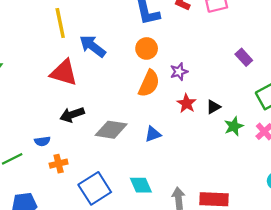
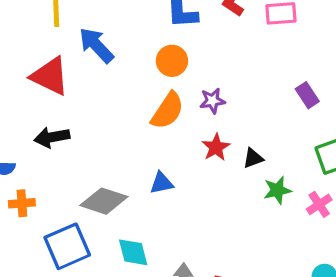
gray diamond: (111, 130) -> (104, 201), moved

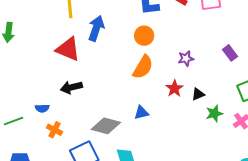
blue arrow: (96, 45) -> (96, 28), turned 65
purple star: (212, 101) -> (186, 59), moved
orange cross: (22, 203) -> (55, 130), turned 35

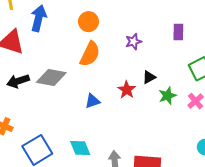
purple rectangle: (230, 53) -> (178, 32), turned 42
red star: (174, 88) -> (127, 90), moved
gray diamond: (106, 126) -> (51, 77), moved

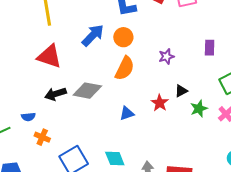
blue arrow: (39, 18) -> (93, 35), moved, turned 30

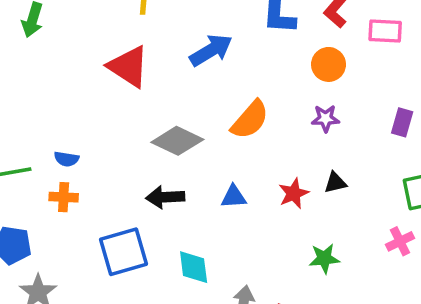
orange circle: (123, 37) -> (329, 64), moved
black arrow: (55, 94) -> (165, 197), moved
green star: (199, 109) -> (324, 258), moved
orange cross: (42, 137) -> (64, 197), moved, turned -35

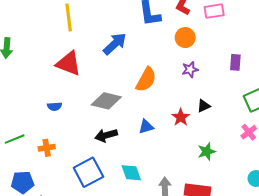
blue semicircle: (66, 159) -> (54, 106), moved

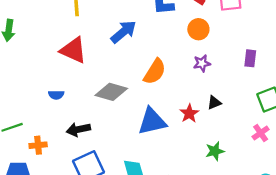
blue triangle: (146, 127) -> (152, 121), size x1.8
black arrow: (106, 135) -> (78, 129), moved
orange cross: (47, 148) -> (38, 145), moved

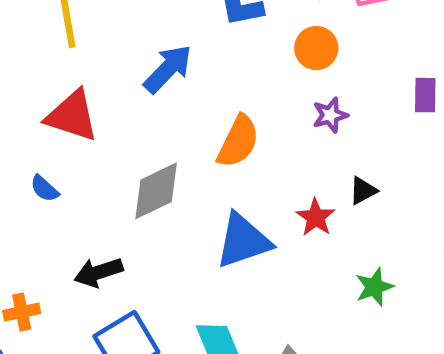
gray diamond: (111, 92) -> (156, 191), turned -36
blue semicircle: (56, 95) -> (44, 189), moved, turned 48

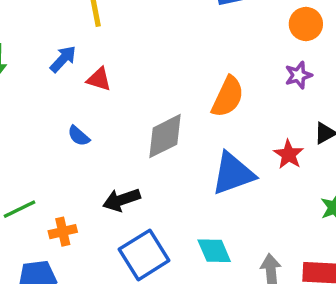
orange circle: (316, 48) -> (306, 24), moved
blue arrow: (168, 69) -> (63, 59), moved, size x0.7
red triangle: (72, 116) -> (99, 79), size x0.6

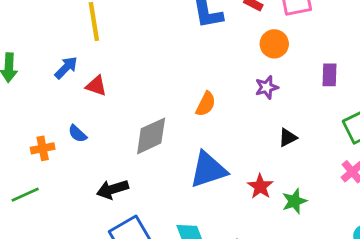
orange semicircle: (228, 97) -> (206, 104), size x0.7
red star: (289, 154) -> (260, 186), moved
orange cross: (63, 232) -> (43, 148), moved

